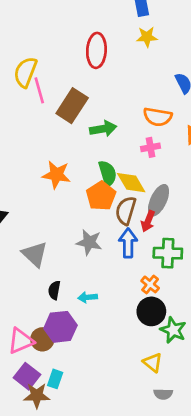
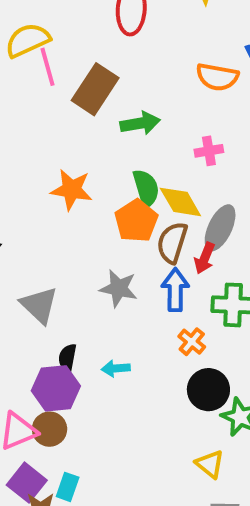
yellow semicircle: (25, 72) -> (28, 40), turned 44
orange semicircle: (158, 117) -> (217, 77), moved
orange cross: (150, 284) -> (192, 342), moved
purple hexagon: (60, 327) -> (56, 388), moved

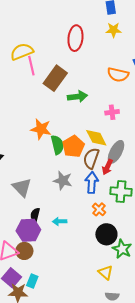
green semicircle: (146, 188) -> (57, 145), moved

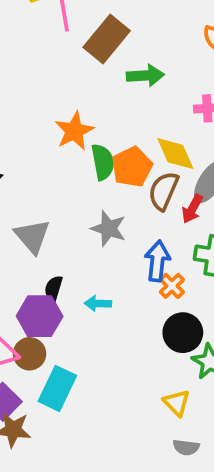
orange star: (41, 129) -> (74, 131), turned 30
blue arrow: (92, 183) -> (157, 261), moved
cyan rectangle: (32, 281) -> (57, 388), moved, size x1.6

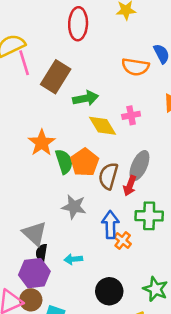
yellow diamond: (175, 154) -> (102, 126), moved
gray triangle: (32, 236) -> (35, 233), moved
black circle: (183, 333) -> (109, 291), moved

